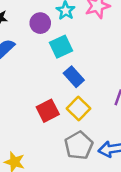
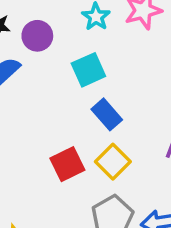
purple circle: (40, 23) -> (37, 36), moved

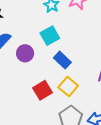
purple circle: (37, 36) -> (25, 53), moved

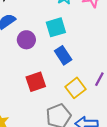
yellow square: (68, 87) -> (75, 88), moved

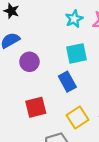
cyan square: (56, 27) -> (76, 53), moved

